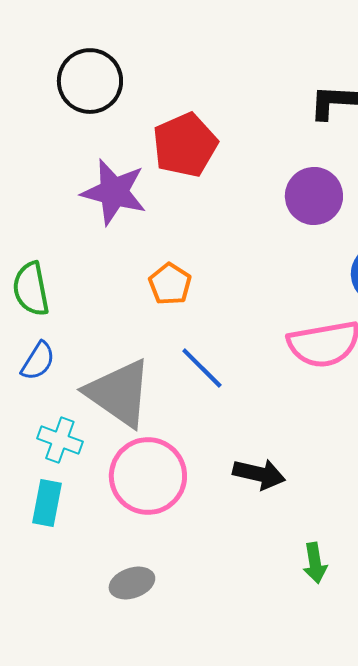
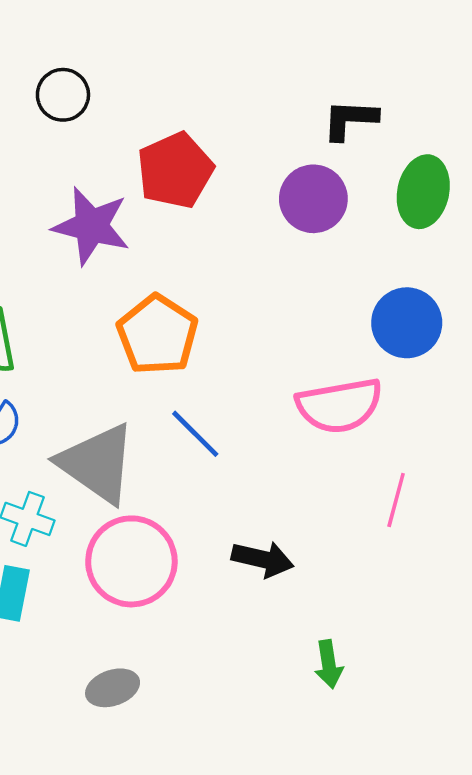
black circle: (90, 81) -> (63, 95), size x0.7
purple circle: (314, 196) -> (313, 199), moved
orange pentagon: (170, 284) -> (157, 335), size x1.6

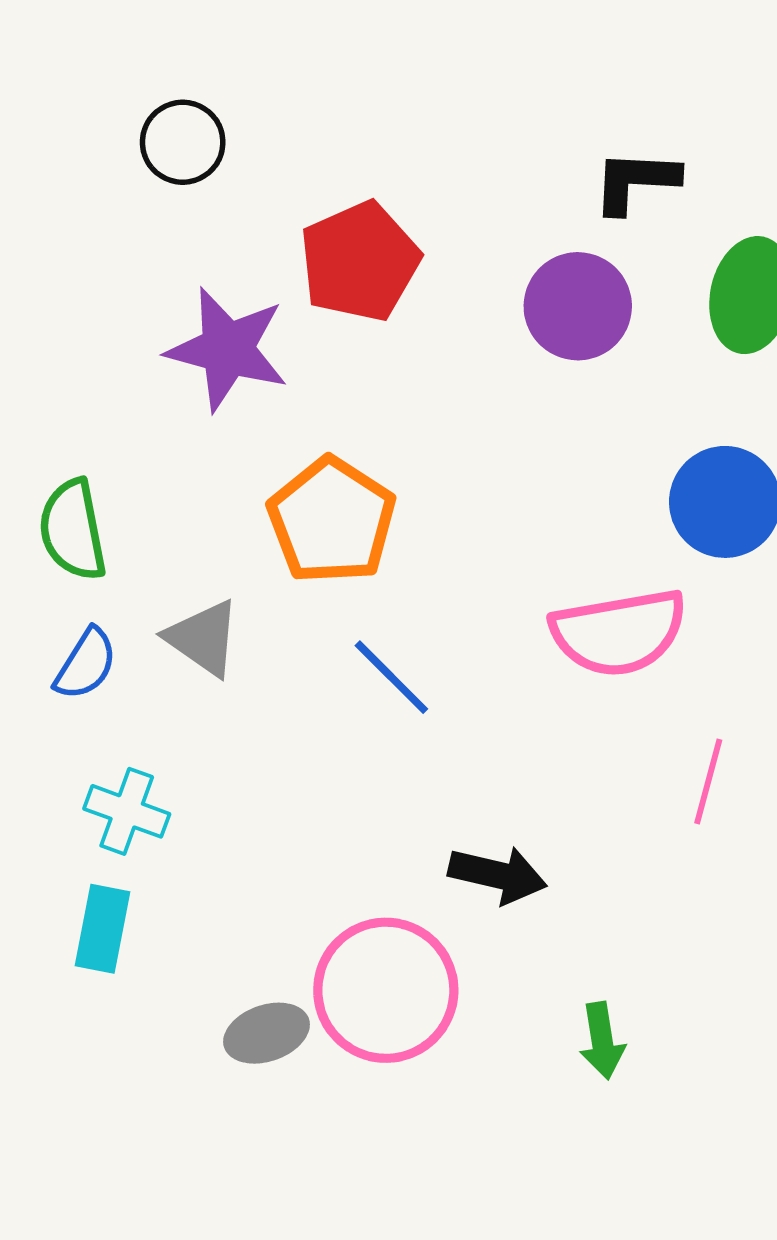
gray triangle: (97, 463) -> (203, 638), moved, size x0.6
pink circle: (131, 561) -> (386, 990), moved
gray ellipse: (113, 688) -> (267, 1033), moved

